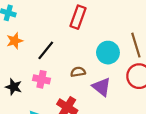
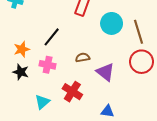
orange star: (15, 41) -> (22, 49), moved
cyan circle: (108, 53) -> (112, 23), moved

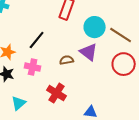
brown line: (138, 32) -> (121, 35), turned -40
purple triangle: (105, 72) -> (89, 52), moved
cyan triangle: (42, 102) -> (19, 103), moved

